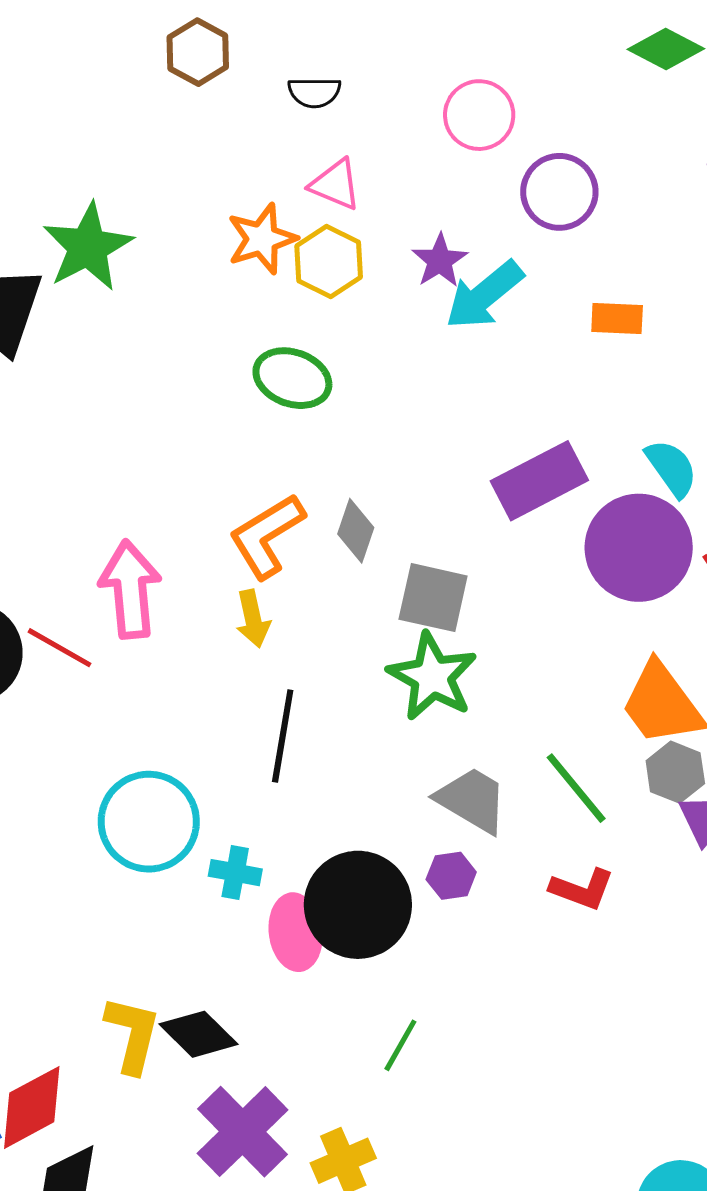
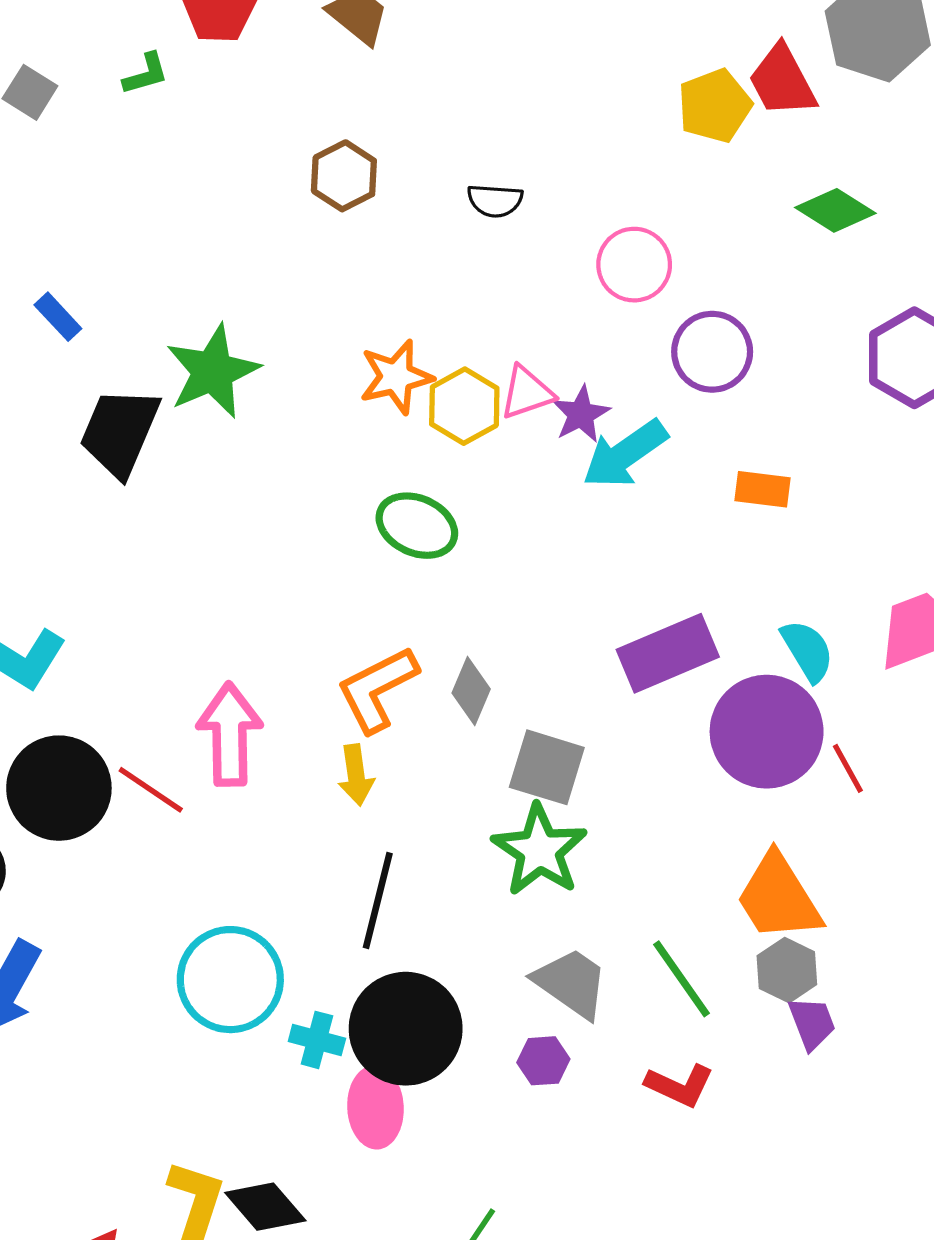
black semicircle: (314, 92) -> (495, 201), moved
pink triangle: (335, 185) -> (527, 393), moved, turned -46
black circle: (358, 905) -> (406, 1029), moved

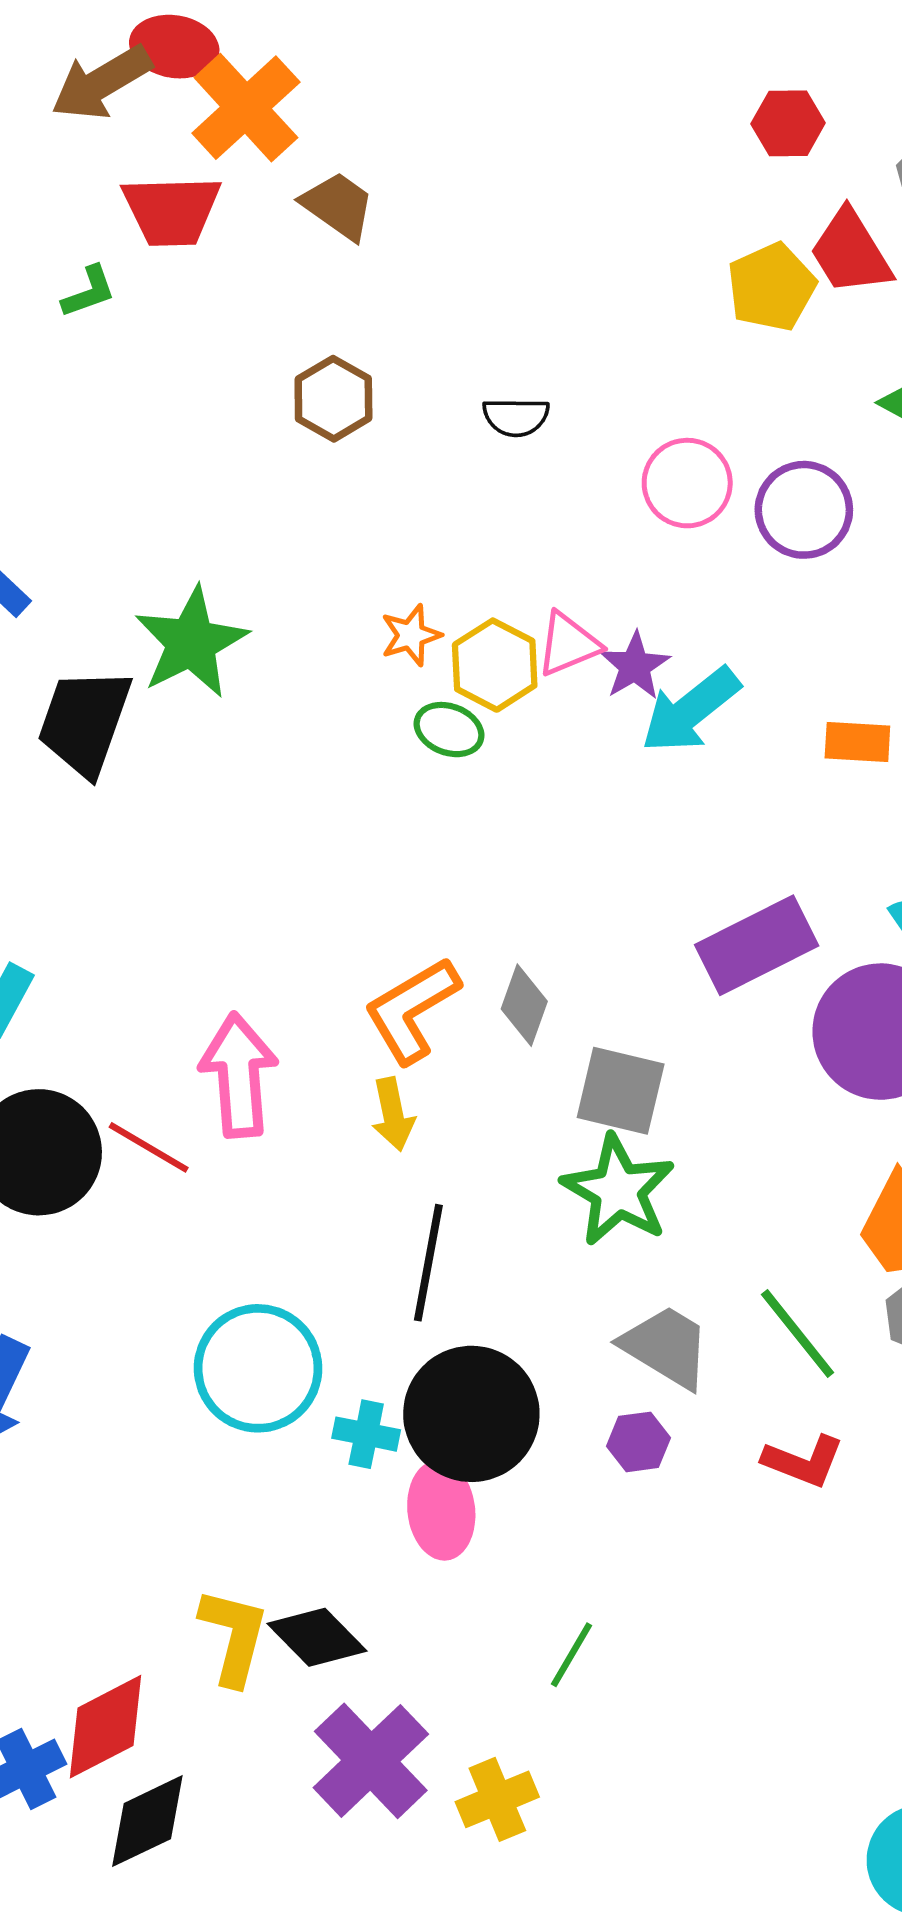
purple circle: (712, 352) -> (804, 510), moved
orange star: (396, 377) -> (411, 635), size x0.7
green ellipse: (417, 526) -> (449, 730), moved, size x0.7

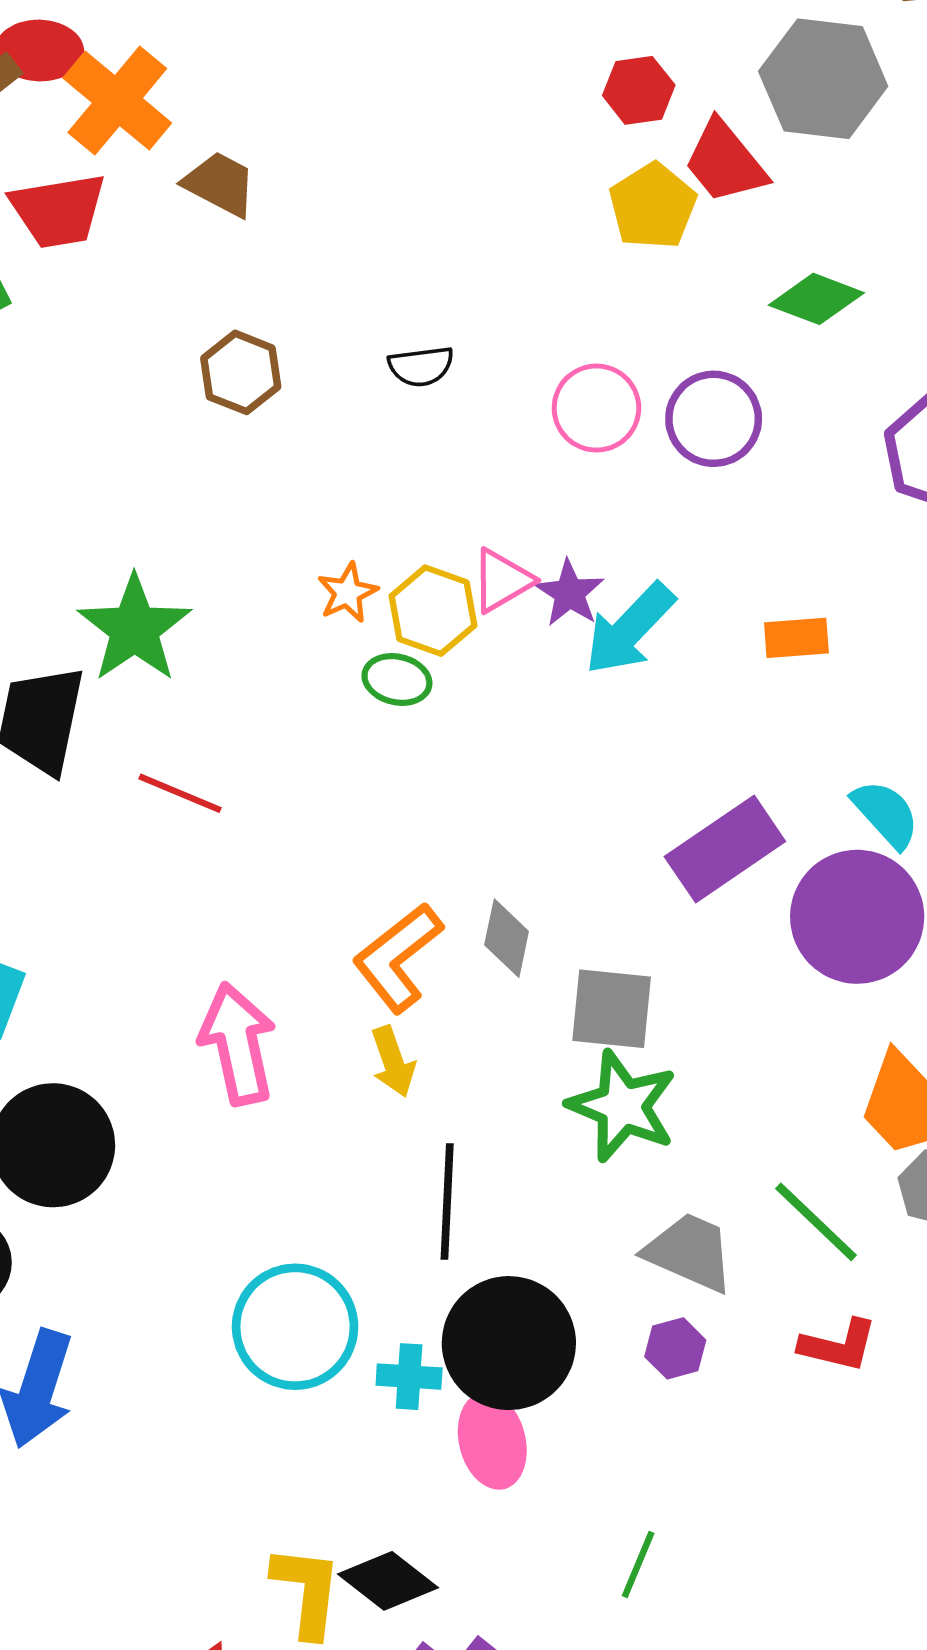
red hexagon: (788, 123) -> (639, 90), moved
red line: (149, 1147) -> (180, 793), moved

